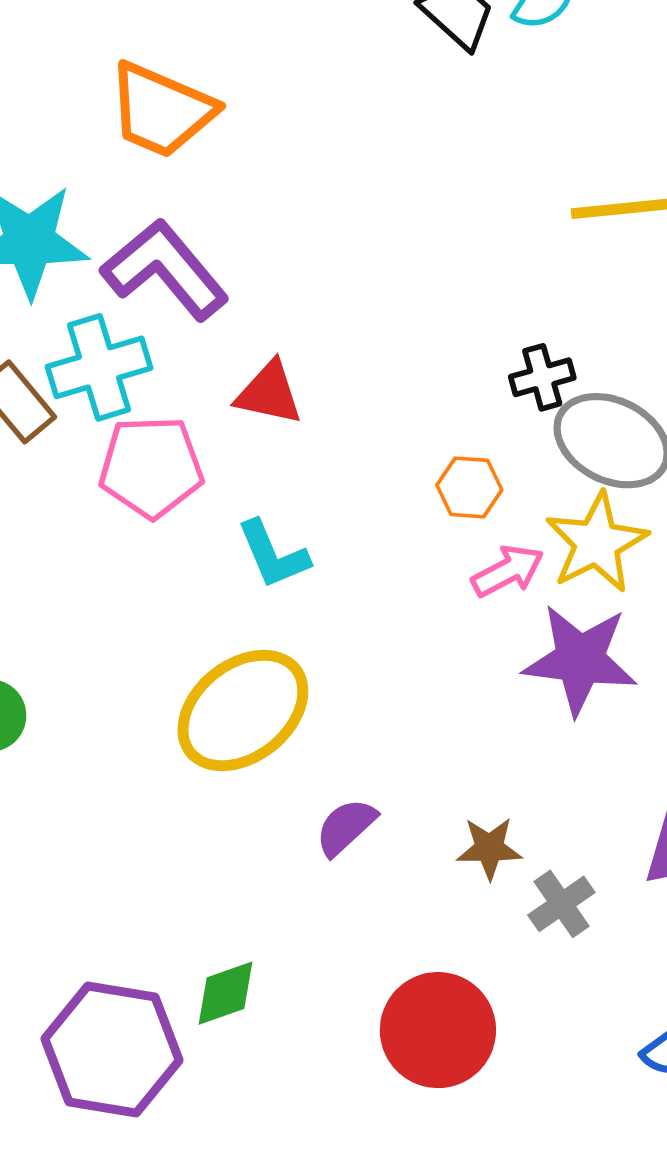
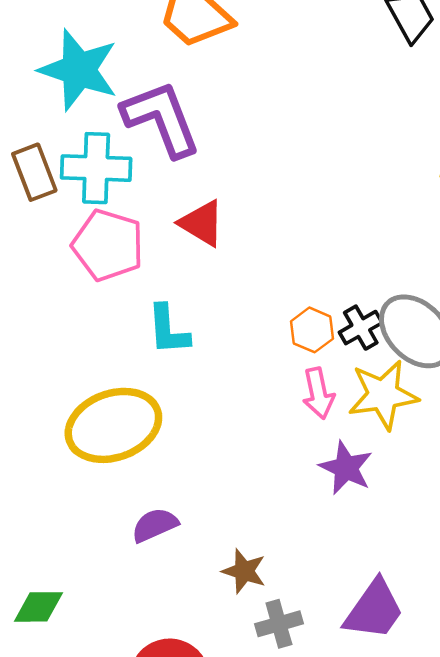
black cross: (542, 377) -> (361, 328), moved, turned -33
pink arrow: (508, 571) -> (318, 393), turned 87
purple star: (580, 660) -> (346, 468), size x0.7

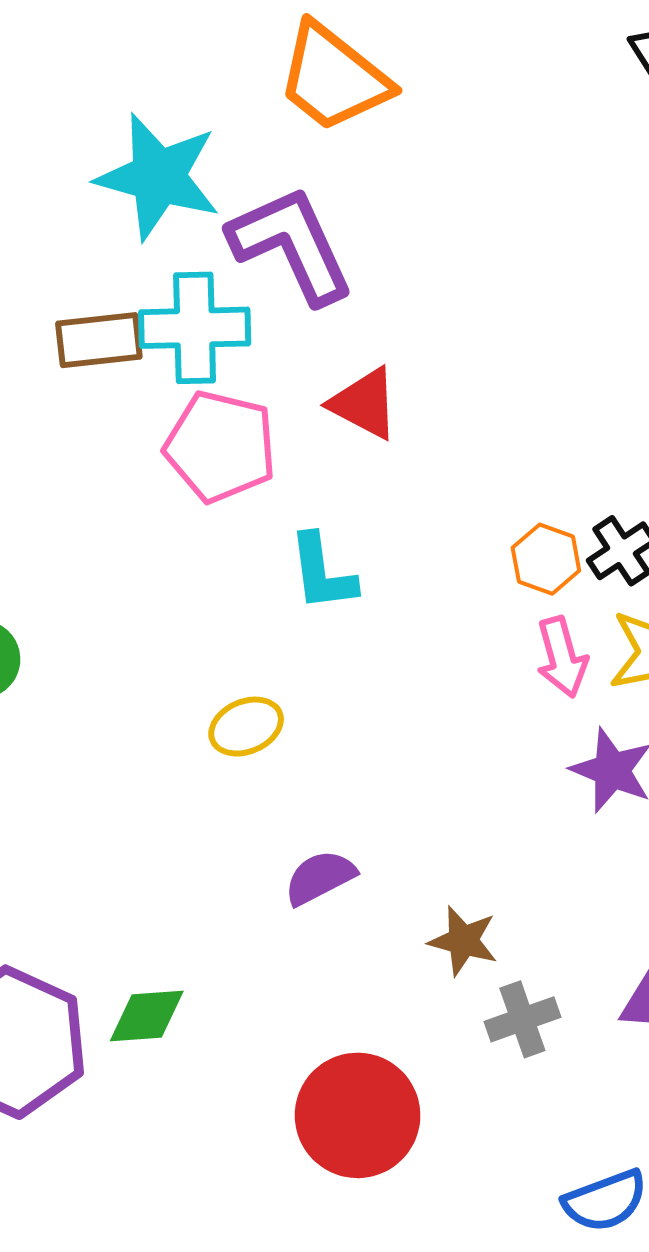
brown rectangle: (34, 172) -> (99, 340), turned -72
yellow ellipse: (113, 425) -> (246, 727), size x0.5

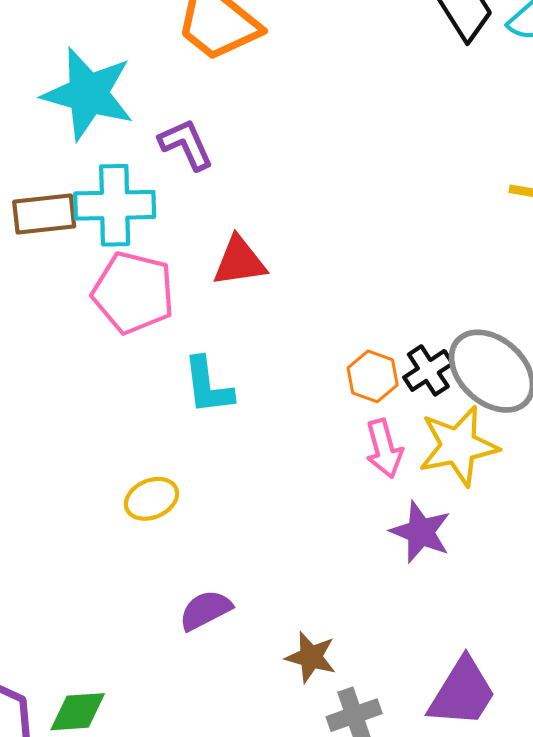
purple L-shape: (291, 245) -> (186, 144), size x0.6
red triangle: (364, 404) -> (239, 261), turned -36

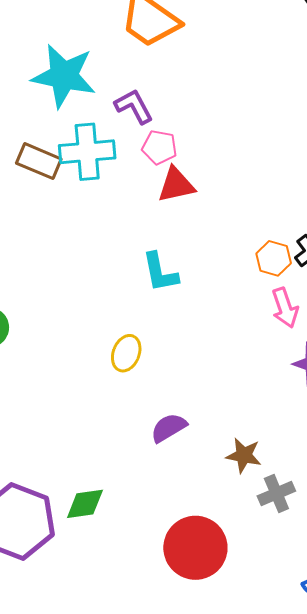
brown rectangle: (44, 214) -> (39, 161), turned 33
pink pentagon: (133, 293) -> (159, 147), moved, size x0.6
yellow ellipse: (151, 499) -> (126, 353), turned -42

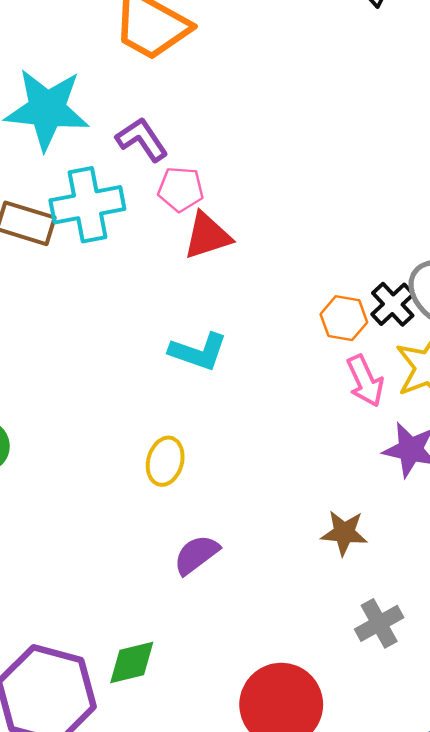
cyan L-shape: (160, 272) -> (198, 352), turned -54
purple semicircle: (169, 428) -> (196, 555), moved
brown star: (244, 455) -> (344, 533), moved

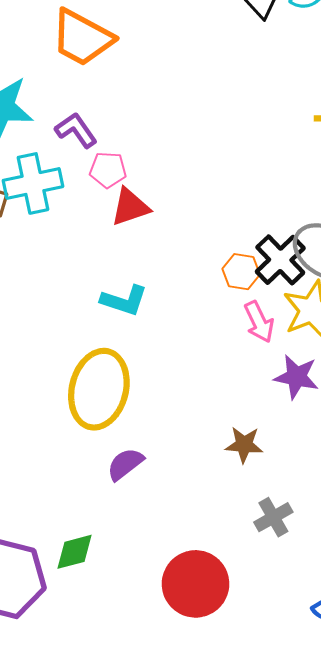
black cross: (393, 304) -> (280, 260), size x1.4
yellow ellipse: (165, 461) -> (99, 389), size x2.0

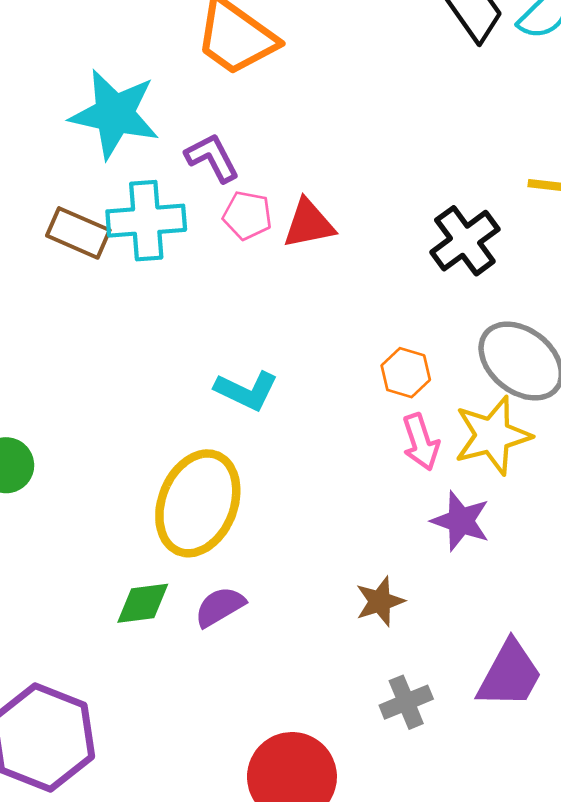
red triangle: (130, 207) -> (309, 224), moved
black cross: (280, 260) -> (465, 241), moved
brown star: (244, 445) -> (380, 601), turned -30
green diamond: (75, 552) -> (143, 603), moved

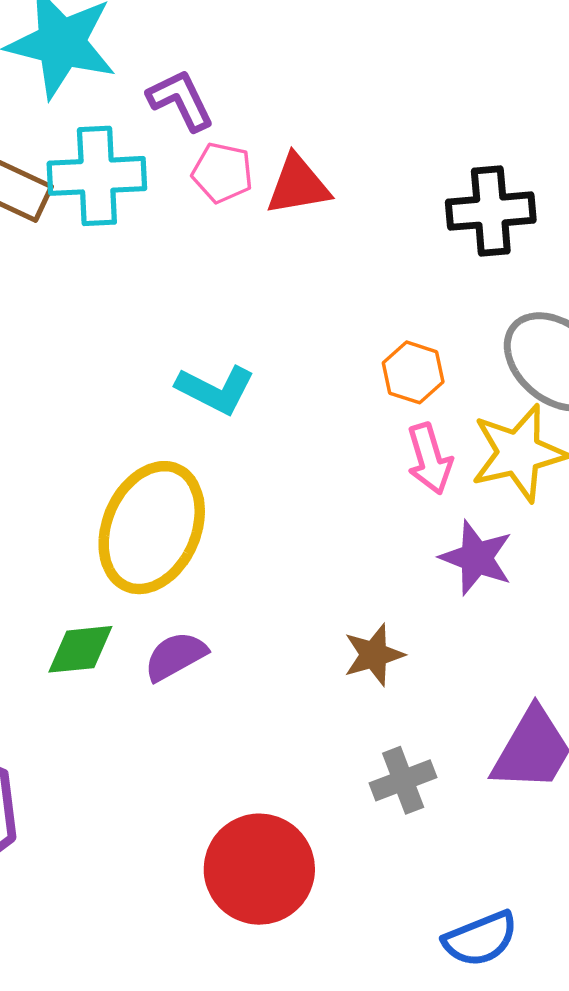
black cross: (465, 241) -> (491, 211), turned 30

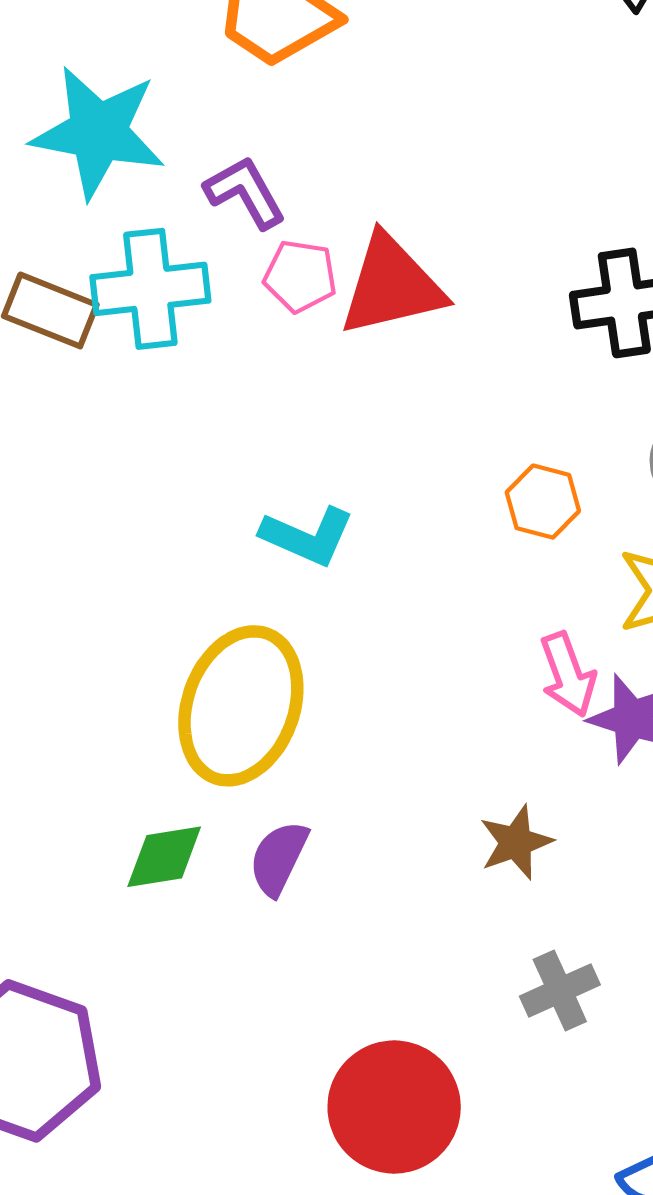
red triangle: (298, 185) -> (392, 286), size x1.4
pink arrow: (430, 459) -> (568, 675), moved
purple semicircle: (175, 656) -> (279, 858), turned -32

